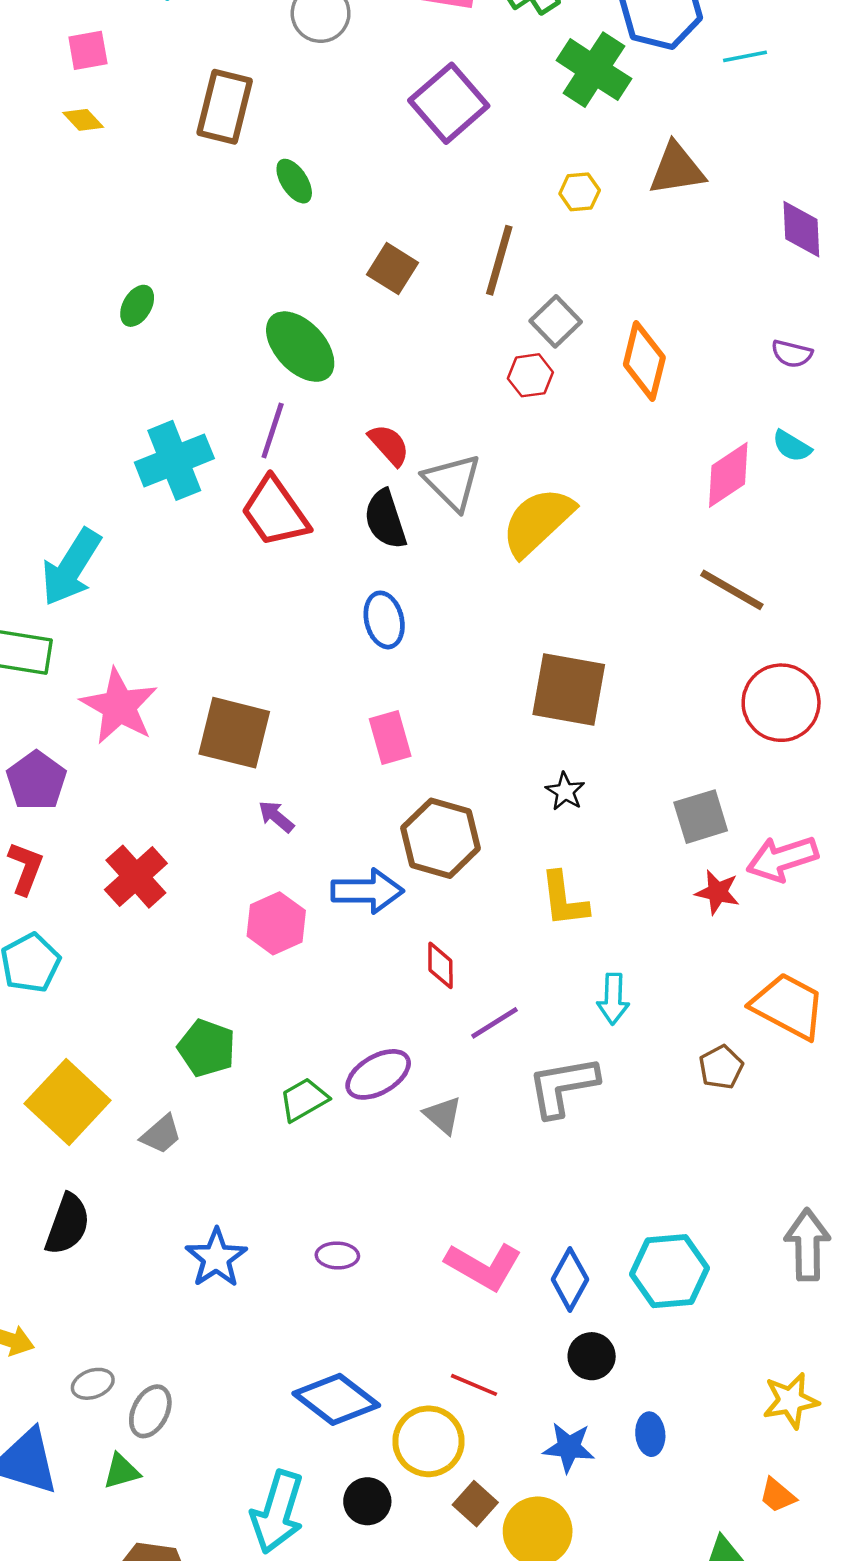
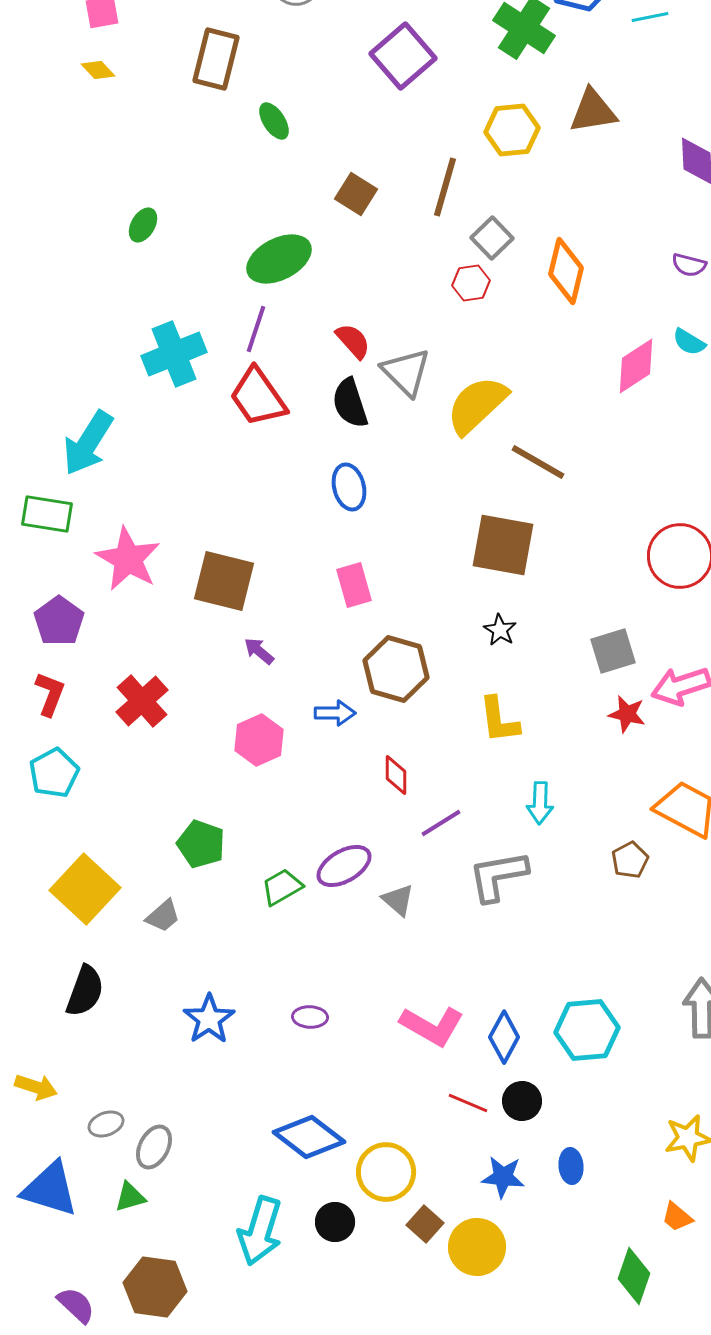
yellow hexagon: (580, 192) -> (512, 130), size x1.6
green ellipse: (300, 347) -> (279, 259), turned -74
brown line: (732, 590) -> (538, 462), moved
blue arrow: (367, 891) -> (335, 713), size x0.7
red line: (474, 1385) -> (468, 1103), moved

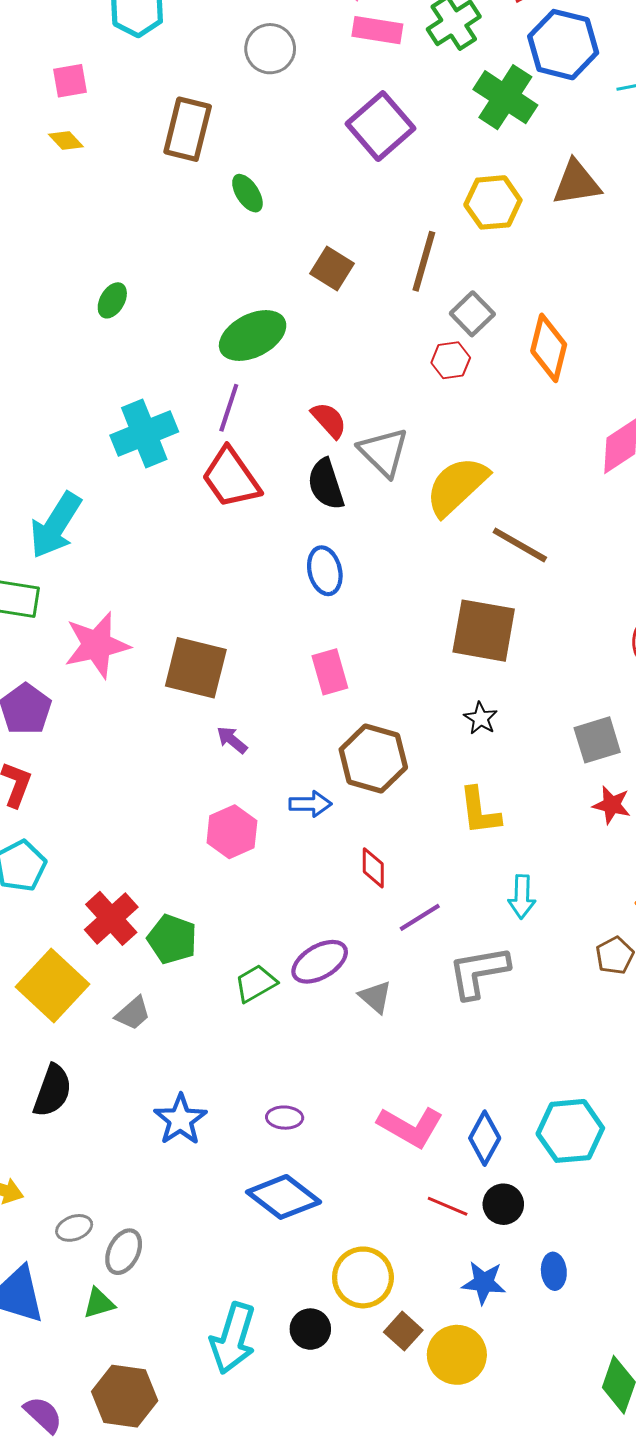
pink star: (128, 559) -> (97, 645), turned 30
red cross: (142, 701) -> (111, 918), moved
blue diamond: (309, 1137) -> (284, 1197), moved

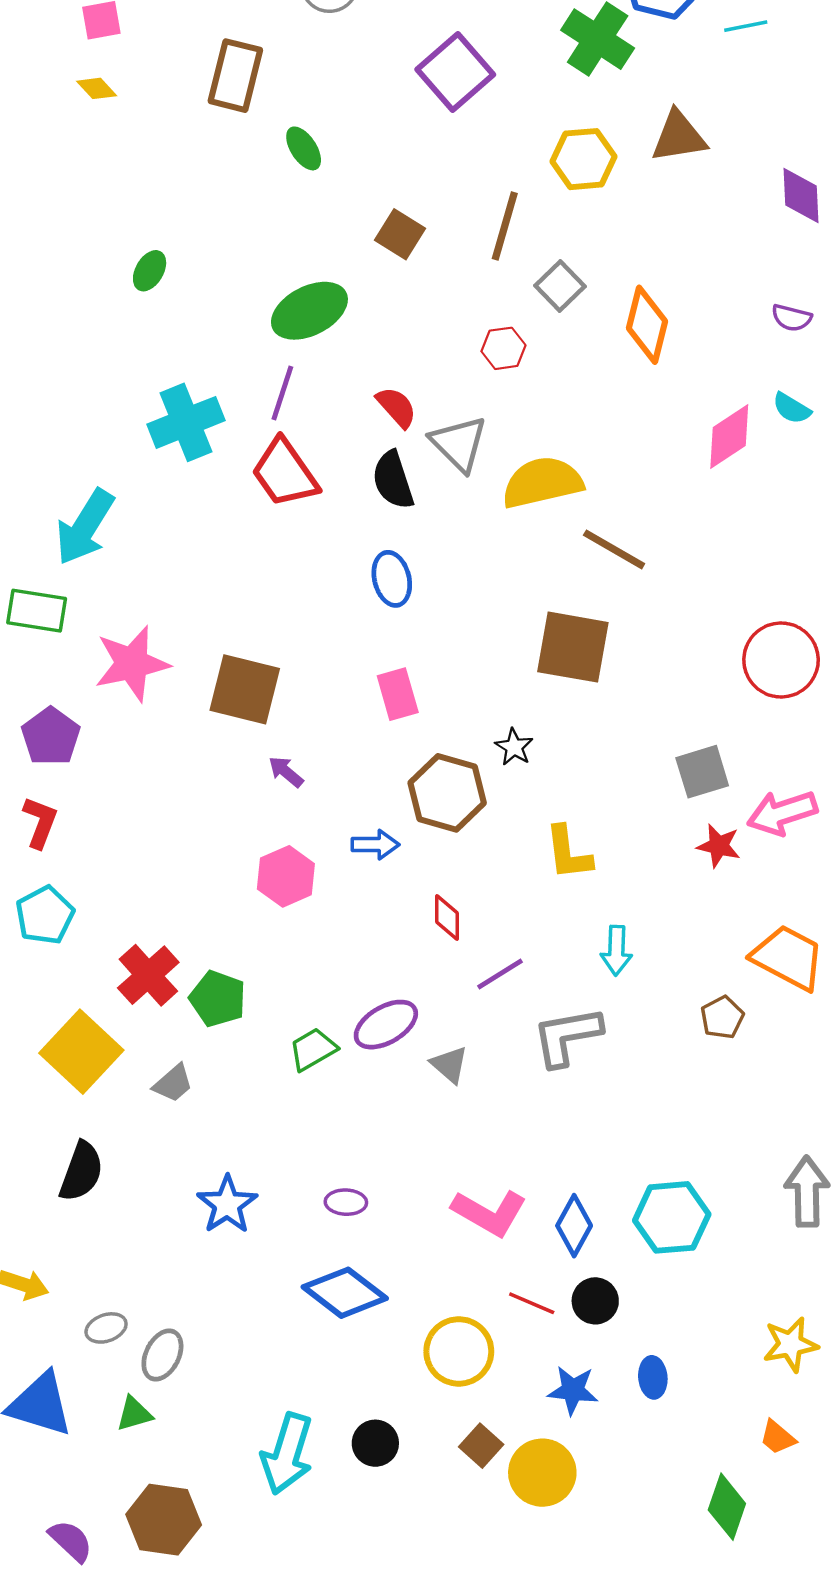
red hexagon: (451, 360) -> (503, 348), moved
yellow semicircle: (457, 486) -> (542, 482), turned 30
black star: (481, 718) -> (514, 747), moved
yellow circle: (363, 1277) -> (459, 1351), moved

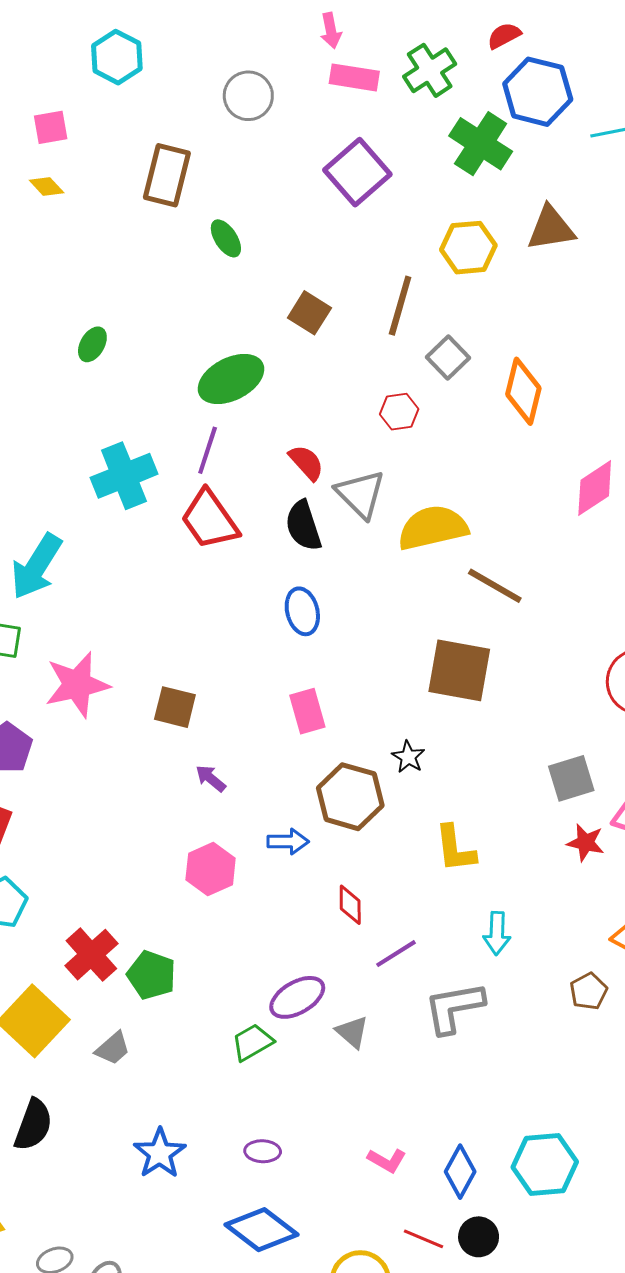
brown square: (245, 689) -> (175, 707), size x0.7
green trapezoid: (313, 1049) -> (252, 1042), moved
pink L-shape: (489, 1213) -> (387, 1160), size x0.6

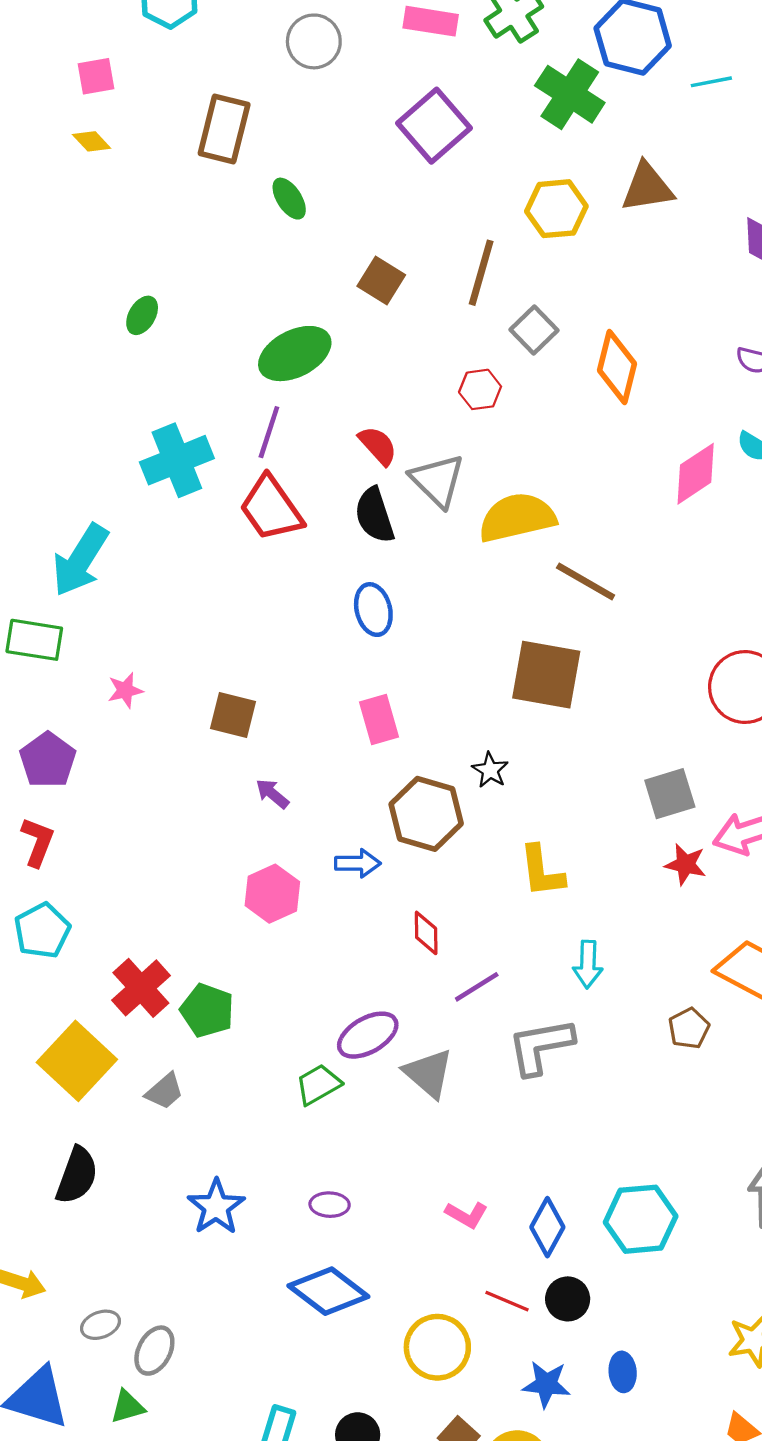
pink star: (77, 685) -> (125, 690), size x0.5
gray triangle: (352, 1032) -> (428, 1073), size x1.4

